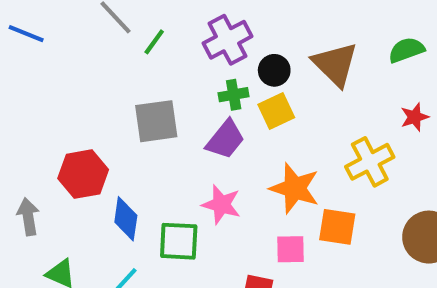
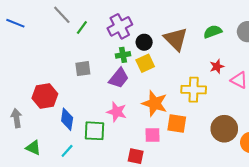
gray square: (156, 121) -> (83, 69), size x0.7
yellow cross: (370, 162) -> (194, 90), turned 30

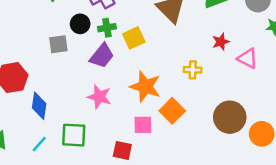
black circle: (144, 42) -> (80, 24), moved
yellow cross: (194, 90) -> (193, 70), size x0.6
orange square: (177, 123) -> (172, 111), turned 36
green square: (95, 131) -> (74, 135), moved

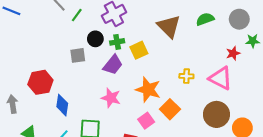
red star: (221, 42) -> (233, 53), moved
pink triangle: (248, 58) -> (221, 78), moved, size x1.4
pink square: (143, 125) -> (146, 121), turned -35

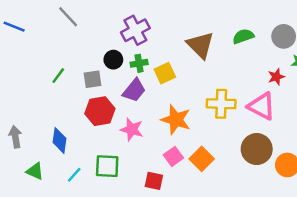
green line: (77, 15) -> (58, 76), moved
yellow cross: (186, 76) -> (221, 104), size x1.6
red hexagon: (40, 82) -> (100, 111), moved
blue diamond: (62, 105) -> (59, 140), moved
orange square: (170, 109) -> (202, 159), moved

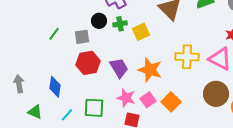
purple trapezoid: (134, 90) -> (119, 68), moved, turned -70
pink star: (132, 129) -> (126, 98), moved

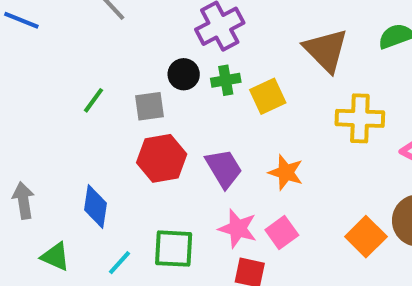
yellow cross: (187, 57) -> (360, 118), moved
orange star: (150, 70) -> (286, 172), size x0.7
orange square: (171, 102) -> (366, 237), moved

